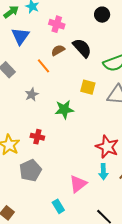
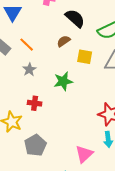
brown semicircle: (58, 50) -> (64, 41), moved
orange line: (44, 66) -> (27, 45), moved
red cross: (37, 137) -> (35, 103), moved

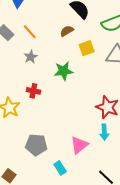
yellow square: (85, 57) -> (87, 48), turned -35
gray pentagon: (35, 145) -> (36, 145), moved, turned 30

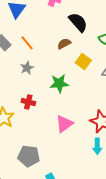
yellow square: (87, 48) -> (83, 62), turned -35
pink triangle: (79, 145) -> (64, 124), moved

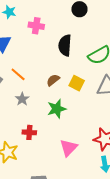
black semicircle: (78, 22) -> (65, 45), turned -125
brown semicircle: (64, 44) -> (53, 80), moved

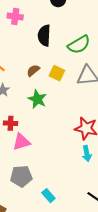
green star: (57, 109) -> (37, 99), turned -30
pink triangle: (69, 148) -> (21, 142), moved, turned 30

